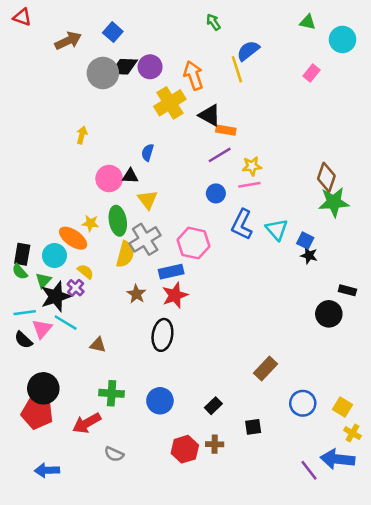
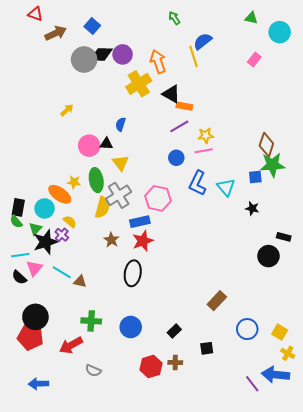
red triangle: (22, 17) -> (35, 14), moved
yellow arrow: (82, 135) -> (67, 110), turned 32
blue square: (305, 241) -> (255, 177), moved, turned -32
cyan line: (66, 323) -> (62, 272), moved

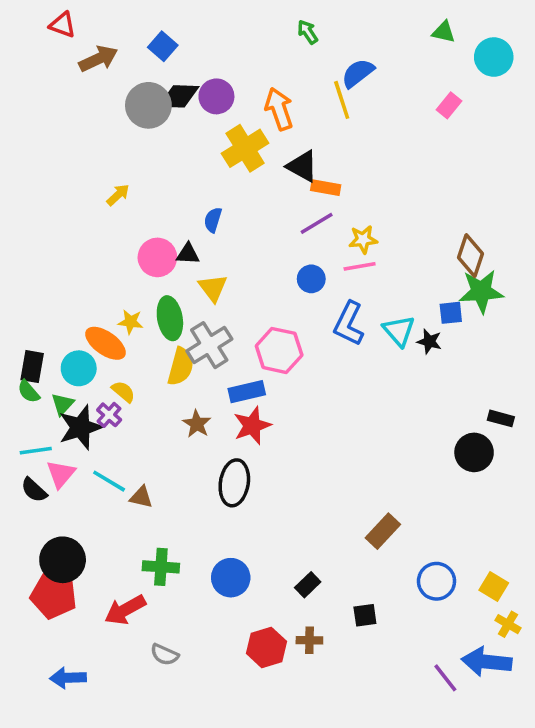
black star: (252, 208) -> (429, 341), moved

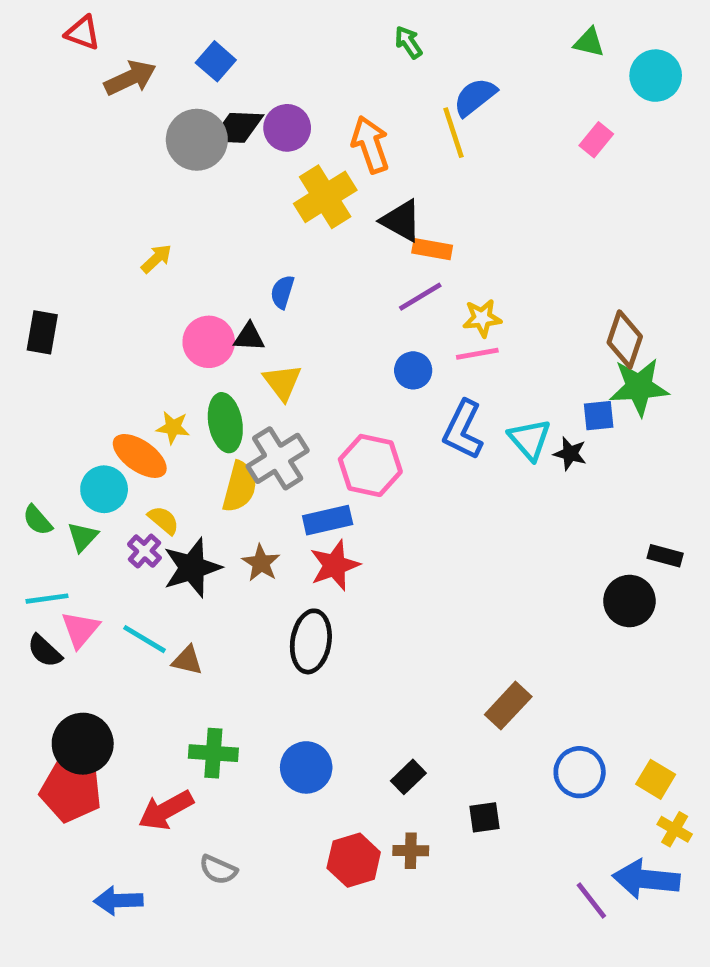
black rectangle: (32, 367) -> (42, 332), moved
black star: (80, 427) -> (192, 568), moved
blue arrow: (68, 678) -> (118, 901), moved

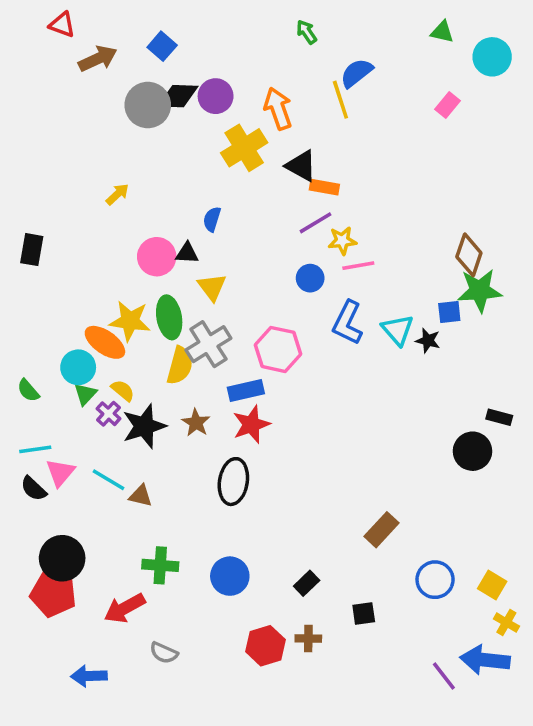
yellow star: (482, 318) -> (342, 241), moved
yellow star: (173, 427) -> (130, 321), size x1.6
green triangle: (83, 537) -> (85, 394), moved

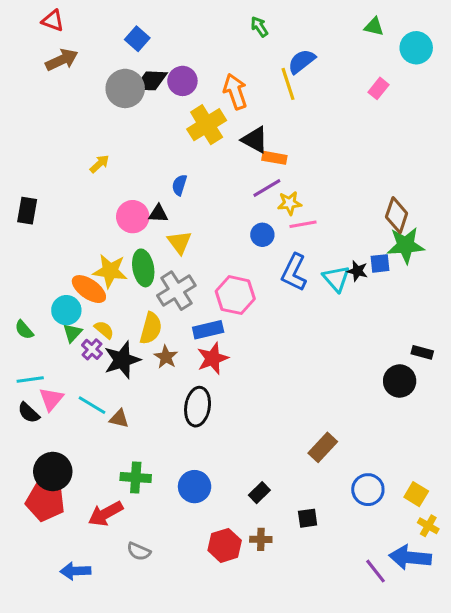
brown arrow: (98, 59) -> (62, 60), moved
black star: (428, 341) -> (357, 271), moved
yellow semicircle: (180, 366) -> (151, 328), moved

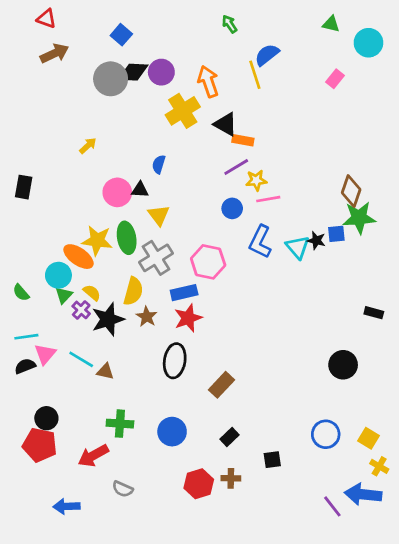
black circle: (400, 381) -> (343, 365), moved
black semicircle: (29, 413) -> (25, 366), turned 115
brown rectangle: (323, 447) -> (221, 385), moved
black circle: (53, 471) -> (46, 418), size x0.7

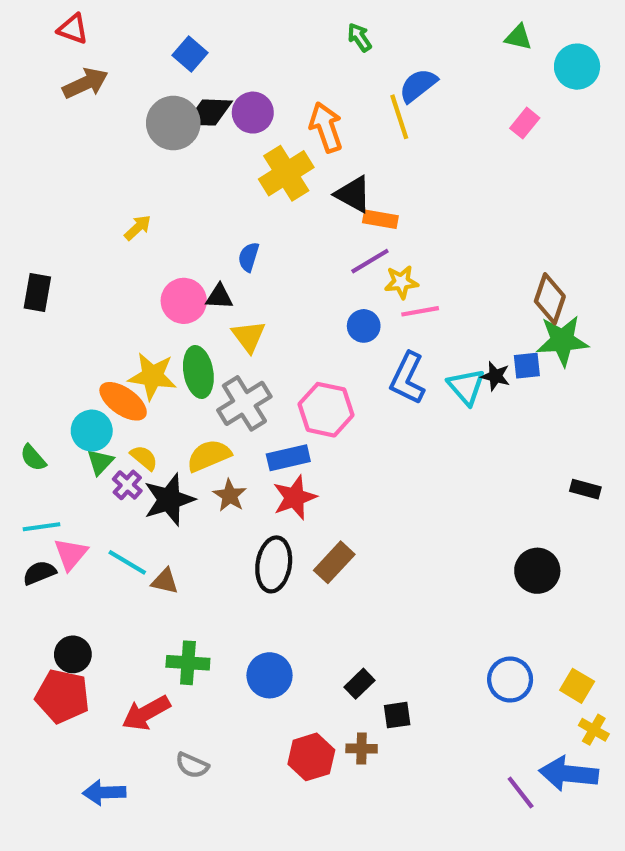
yellow semicircle: (133, 291) -> (209, 456), turned -128
brown rectangle: (221, 385) -> (334, 562), moved
black square: (272, 460) -> (397, 715), moved

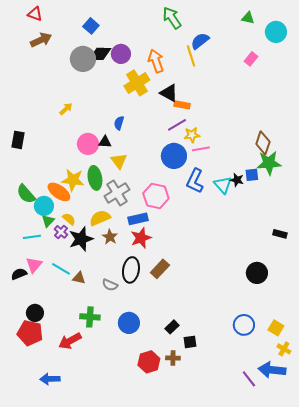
green arrow: (359, 37) -> (172, 18), size x1.6
blue circle: (364, 326) -> (174, 156), size x1.6
green semicircle: (33, 458) -> (26, 194), moved, size x1.5
cyan line: (41, 527) -> (32, 237), moved
gray semicircle: (192, 765) -> (110, 285), moved

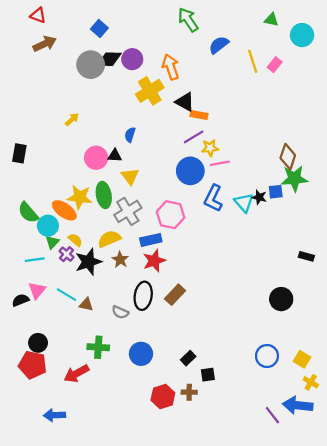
yellow line: (191, 56) -> (253, 61), moved

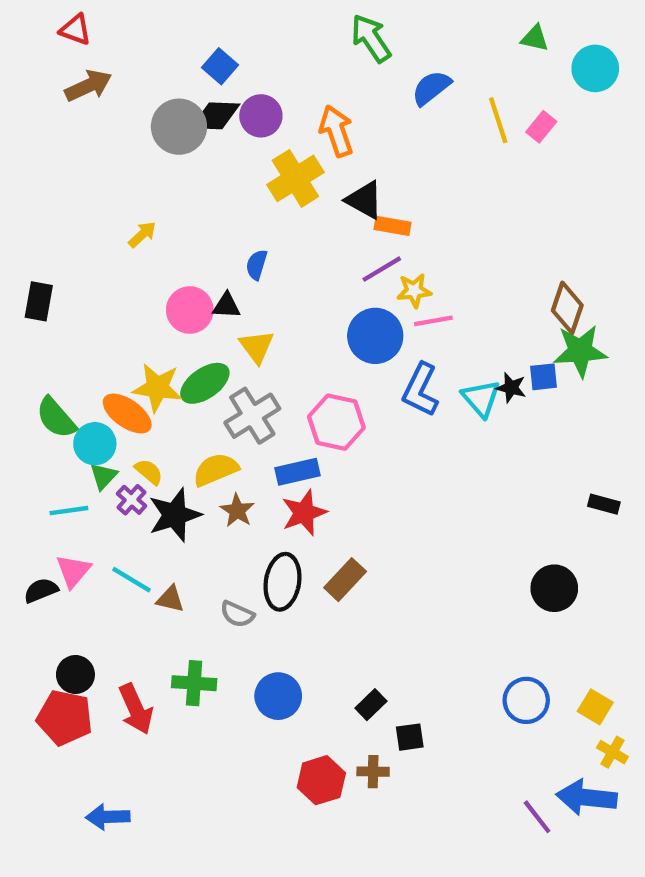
blue square: (99, 28) -> (220, 66), moved
green ellipse: (104, 195) -> (205, 383), turned 65
red arrow: (76, 374) -> (136, 709), moved, turned -85

